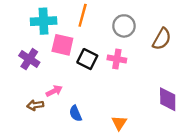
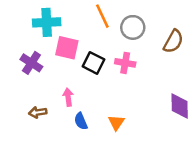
orange line: (83, 15) -> (102, 16), moved, turned -40
pink arrow: (54, 91) -> (68, 97), moved, turned -70
orange triangle: (119, 123) -> (116, 122), moved

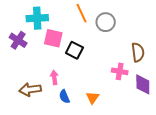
brown semicircle: (173, 41) -> (138, 52), moved, turned -36
purple cross: (31, 63) -> (18, 40), moved
pink cross: (125, 63) -> (120, 71), moved
brown arrow: (38, 112) -> (30, 90), size x1.5

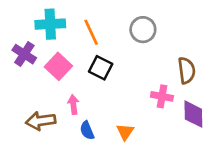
orange line: (81, 13) -> (91, 32), moved
pink square: (53, 38) -> (58, 66), moved, turned 30

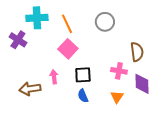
pink square: (58, 66) -> (68, 49), moved
black square: (101, 68) -> (83, 75), moved, turned -30
blue semicircle: (87, 130) -> (83, 96), moved
orange triangle: (125, 132) -> (117, 97), moved

